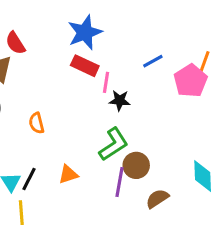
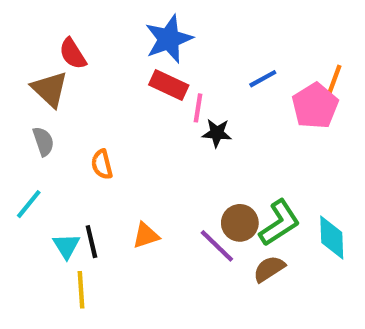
green L-shape: (114, 144) -> (280, 223), moved
black line: (29, 179) -> (91, 242), turned -40
purple line: (120, 182) -> (217, 246), turned -56

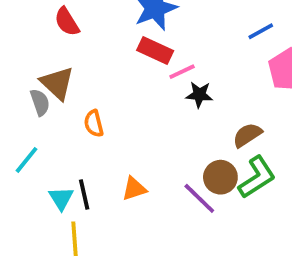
blue line: (263, 79) -> (261, 31), moved
brown triangle: (50, 89) -> (57, 83), moved
pink line: (198, 108) -> (182, 72), turned 56
brown semicircle: (269, 269) -> (247, 135), moved

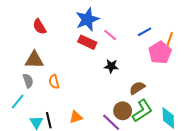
pink line: (182, 72) -> (110, 35), moved, turned 64
brown triangle: (57, 83) -> (34, 60), turned -42
gray semicircle: (40, 102) -> (28, 81), moved

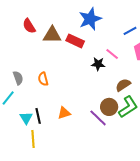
blue star: (87, 19) -> (90, 19), moved
pink line: (110, 35) -> (112, 54), moved
brown triangle: (34, 60) -> (52, 35), moved

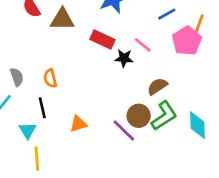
red rectangle: (75, 41) -> (102, 39), moved
black line: (38, 116) -> (42, 108), moved

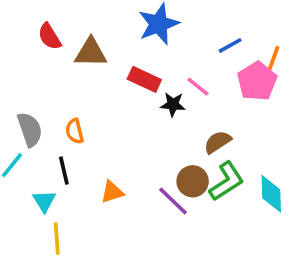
gray semicircle: (17, 77) -> (30, 129), size x1.4

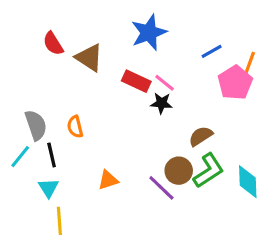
brown triangle: (91, 53) -> (89, 58), turned 32
pink line: (198, 87) -> (165, 83), moved
black line: (64, 171) -> (52, 155), moved

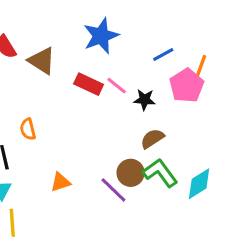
black star: (161, 103) -> (145, 100), moved
green L-shape: (208, 171) -> (160, 173), turned -93
cyan diamond: (248, 182) -> (199, 184), turned 60

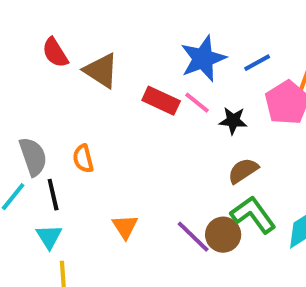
blue star: (101, 36) -> (203, 59), moved
brown circle: (131, 173) -> (223, 235), moved
orange triangle: (61, 182) -> (125, 227), turned -45

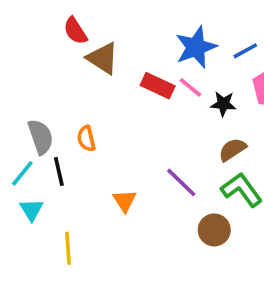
red semicircle: (55, 53) -> (75, 31), moved
brown circle: (223, 235) -> (214, 230), moved
cyan triangle: (49, 237) -> (31, 210), moved
purple line: (193, 237) -> (181, 182), moved

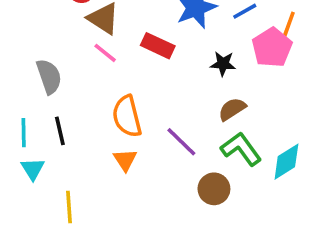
pink line: (190, 87) -> (105, 53), moved
gray semicircle: (41, 137) -> (49, 76), moved
orange semicircle: (86, 139) -> (127, 116), moved, size x1.6
cyan line: (22, 173) -> (24, 133), turned -40

